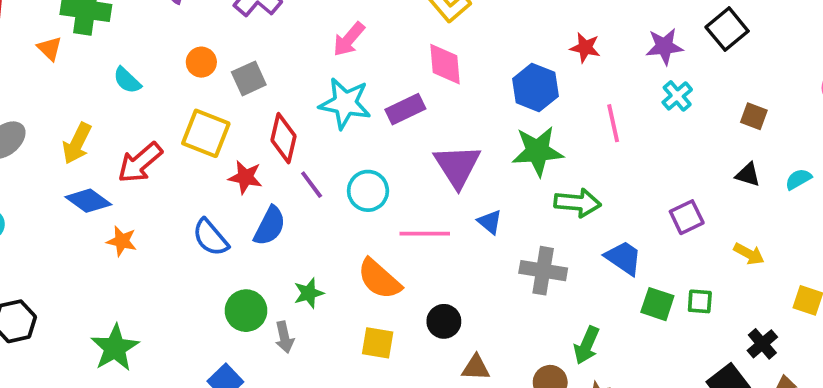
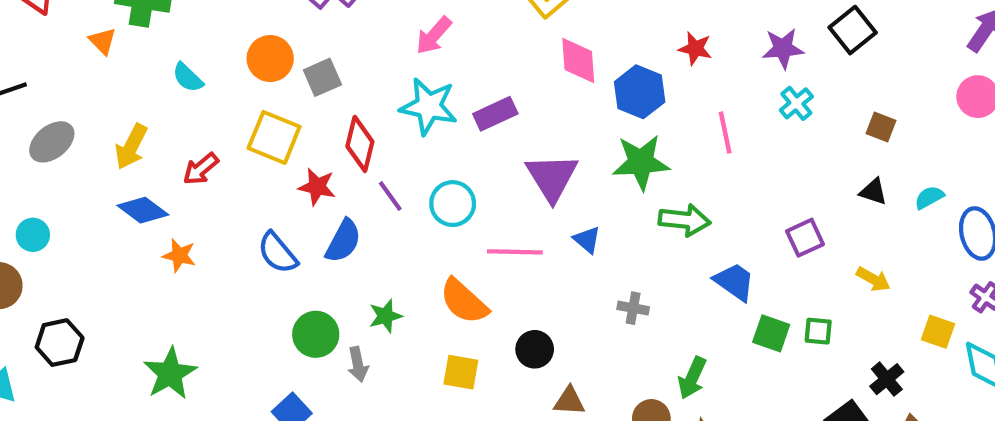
orange circle: (201, 62) -> (270, 59), size x1.4
pink diamond: (445, 64) -> (578, 61), moved
red arrow: (140, 163) -> (201, 169), size x0.7
gray cross: (543, 271) -> (633, 308), moved, size x0.6

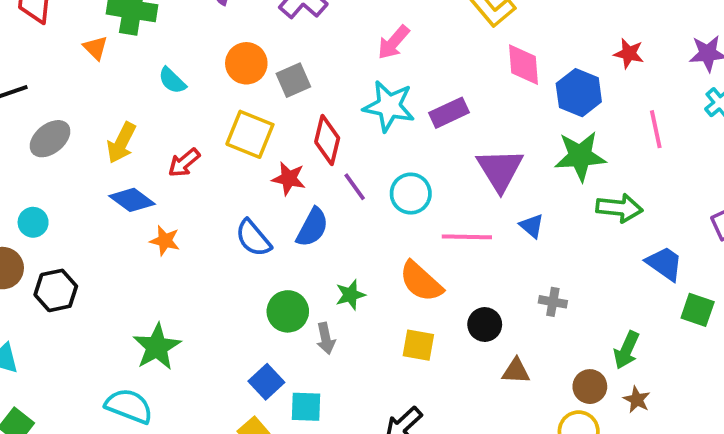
gray cross: (633, 308) -> (553, 302), moved
black hexagon: (60, 343) -> (56, 290), moved

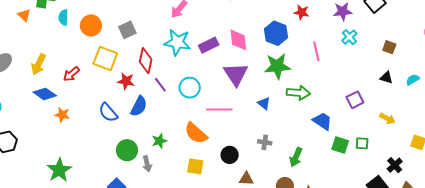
orange circle: (246, 63) -> (91, 25), moved
pink diamond: (524, 65) -> (238, 40), moved
cyan semicircle: (172, 81) -> (63, 17), moved, turned 49
blue triangle: (532, 226) -> (264, 103), moved
green arrow: (627, 350) -> (296, 157), moved

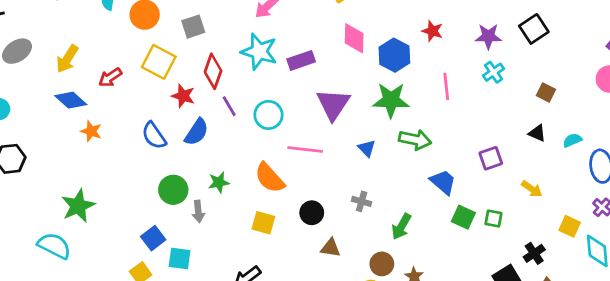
pink diamond: (238, 40) -> (354, 38), moved

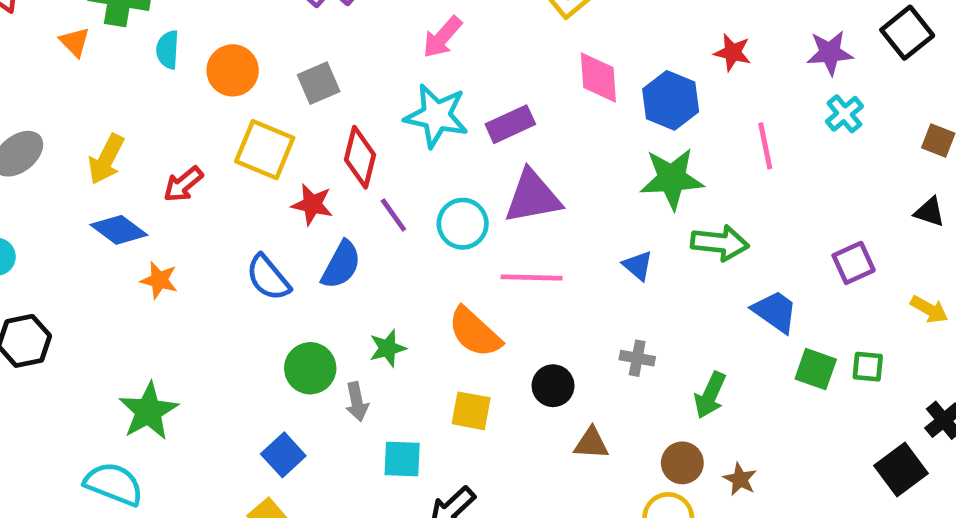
purple triangle: (333, 104) -> (533, 197), moved, turned 51
cyan square: (180, 258) -> (402, 459), moved

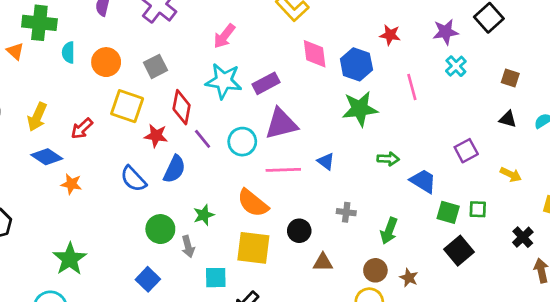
green arrow: (720, 243) -> (388, 159), moved, size x0.7
blue triangle: (638, 266) -> (326, 161), moved
yellow square: (471, 411) -> (253, 248), size x1.5
black square: (901, 470) -> (459, 251), moved

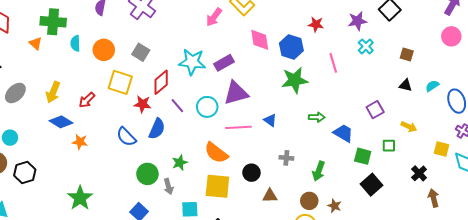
pink arrow: (224, 36) -> (214, 17), moved
gray square: (156, 66) -> (141, 52), turned -30
red diamond: (182, 107) -> (161, 82), turned 40
green square: (478, 209) -> (389, 146), moved

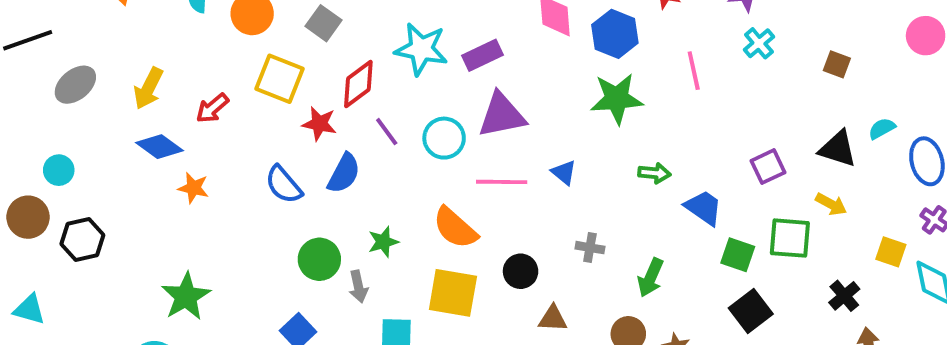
black triangle: (406, 85) -> (838, 149), moved, size x1.5
green square: (389, 146) -> (790, 238), size x1.6

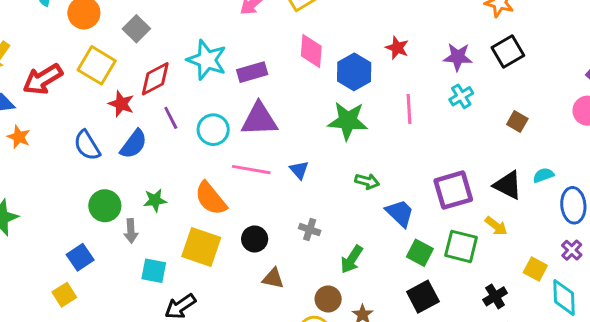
red arrow: (212, 108) -> (43, 79), size x1.5
purple square: (768, 167) -> (453, 190), size x1.5

